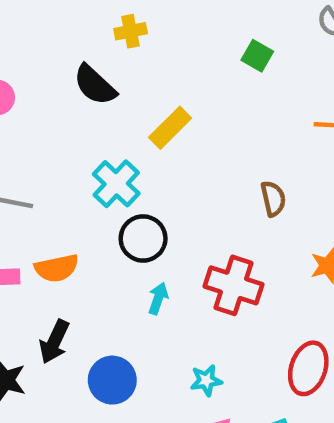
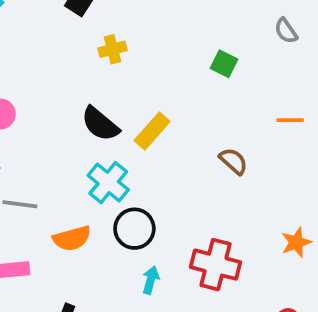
black semicircle: (95, 85) -> (100, 124), moved
brown semicircle: (273, 199) -> (233, 161), moved, turned -32
orange semicircle: (57, 268) -> (72, 238), moved

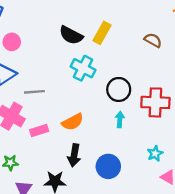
black circle: (134, 229) -> (119, 89), moved
orange semicircle: (72, 238) -> (73, 122), moved

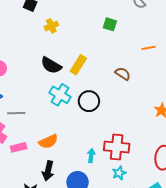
black circle: (119, 89) -> (89, 101), moved
red cross: (155, 102) -> (117, 147), moved
cyan arrow: (120, 119) -> (91, 156), moved

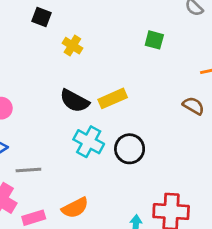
yellow cross: (51, 26) -> (72, 46), turned -32
yellow rectangle: (78, 65) -> (113, 98), turned 36
brown semicircle: (123, 74) -> (193, 106), moved

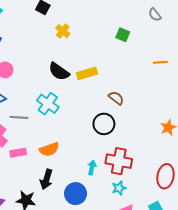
brown semicircle: (193, 106) -> (116, 98), moved
cyan cross: (89, 142) -> (48, 104), moved
black circle: (130, 149) -> (104, 124), moved

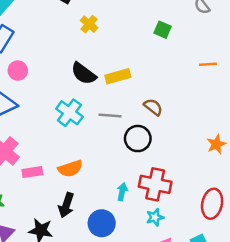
gray line: (19, 117) -> (110, 116), moved

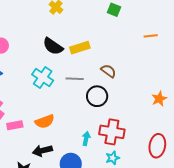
black arrow: (66, 205) -> (42, 151), turned 60

